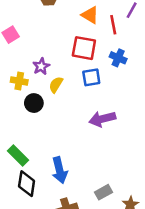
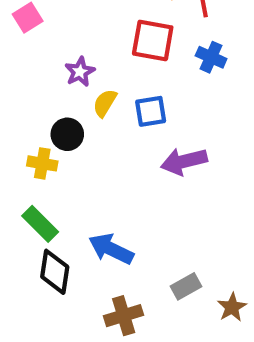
blue square: (91, 77) -> (151, 111), moved
yellow cross: (19, 81) -> (42, 163), moved
blue arrow: (60, 170) -> (111, 249), turned 130

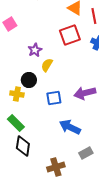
red square: (153, 40) -> (70, 35), turned -30
blue square: (151, 111) -> (54, 98), moved
blue arrow: (111, 249) -> (70, 127), moved

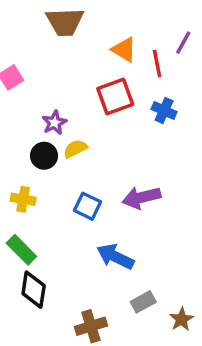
yellow semicircle: (47, 65) -> (75, 149), turned 32
black circle: (29, 80) -> (44, 156), moved
blue square: (54, 98) -> (87, 206), turned 35

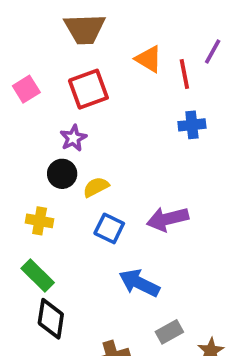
red square: (115, 97) -> (88, 89), moved
blue cross: (164, 110) -> (192, 125), turned -30
yellow semicircle: (75, 149) -> (96, 187), moved

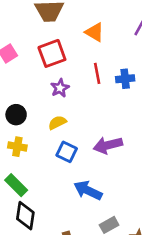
red line: (184, 74) -> (97, 73), moved
purple star: (73, 138) -> (60, 88), moved
black circle: (62, 174) -> (16, 115), moved

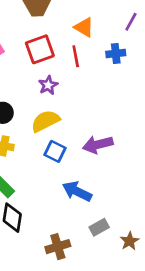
red line: (97, 73) -> (76, 56), moved
blue cross: (125, 79) -> (116, 53), moved
yellow semicircle: (57, 123) -> (45, 121), size x1.5

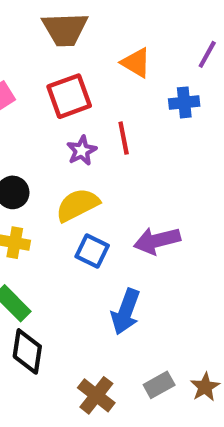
red line: (76, 56) -> (124, 138), moved
blue arrow: (77, 191) -> (126, 312), turned -96
gray rectangle: (99, 227) -> (159, 385), moved
brown cross: (58, 247) -> (96, 395), turned -35

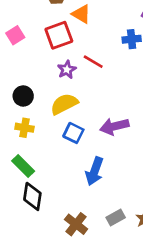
orange triangle: (136, 63) -> (81, 14), moved
red line: (124, 138) -> (93, 62), turned -48

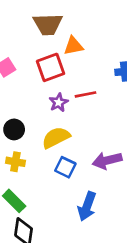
orange triangle: (81, 14) -> (73, 46), turned -42
red line: (93, 62) -> (86, 94), turned -42

